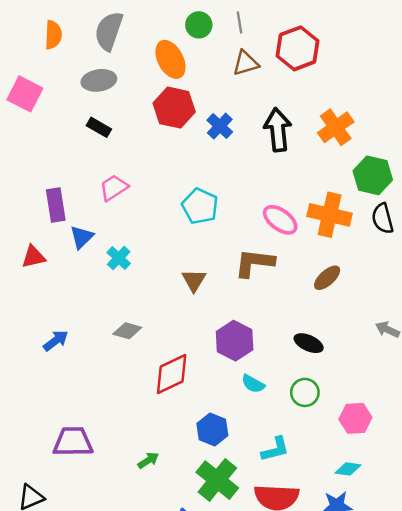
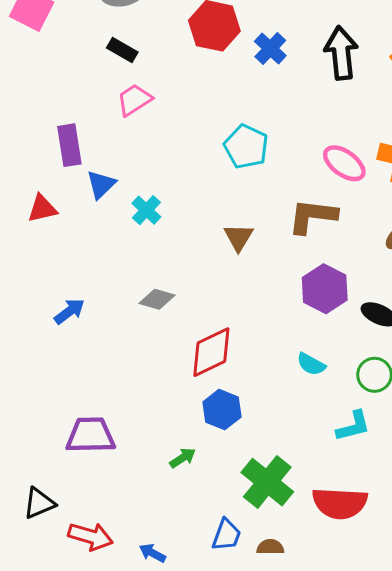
pink trapezoid: (114, 188) -> (134, 100), moved
purple hexagon: (235, 341) -> (325, 289), moved
blue hexagon: (212, 429) -> (222, 410), moved
cyan L-shape: (275, 449) -> (353, 426), moved

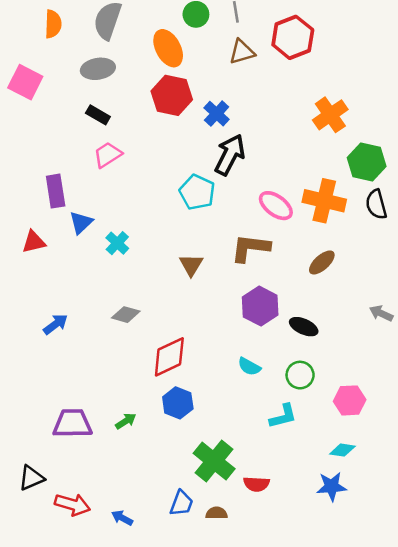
black arrow: (341, 53) -> (230, 155), moved, turned 33
green arrow: (183, 458) -> (126, 421), moved
red semicircle: (340, 503) -> (256, 484), moved, size x0.6

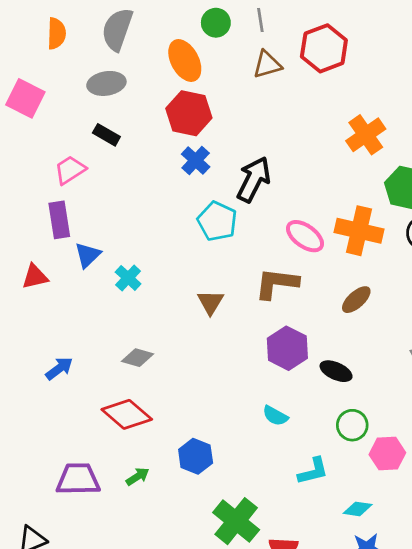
blue cross: (217, 114) -> (196, 160), moved
pink trapezoid: (108, 155) -> (70, 170), moved
red diamond: (169, 357) -> (127, 414), moved, turned 66
green circle: (300, 375) -> (352, 425), moved
cyan diamond: (342, 450) -> (358, 509), moved

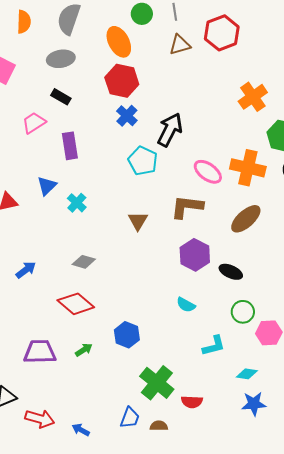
purple rectangle: (59, 220) -> (70, 146), moved
brown ellipse: (356, 300) -> (246, 219), size x1.4

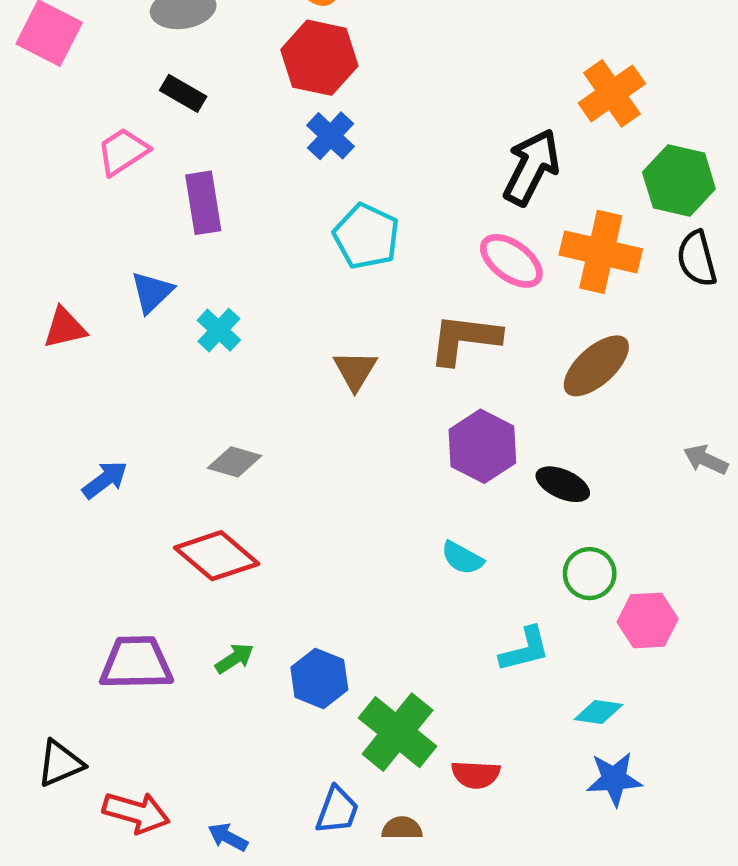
black arrow: (170, 130) -> (532, 167), moved
blue hexagon: (127, 335) -> (319, 678), moved

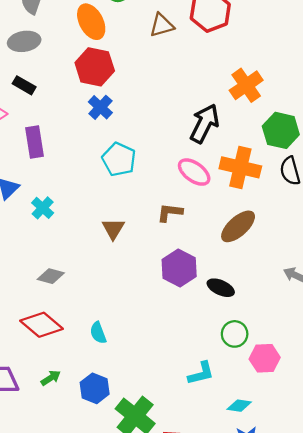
brown L-shape: (465, 339) -> (170, 213), size x0.7
cyan semicircle: (462, 558) -> (98, 333), moved, turned 40

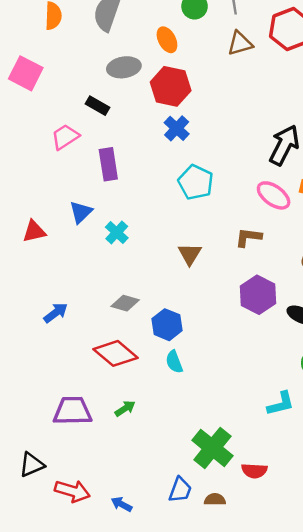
orange ellipse: (91, 22) -> (167, 40), size x0.7
gray ellipse: (24, 41) -> (124, 67), moved
blue hexagon: (95, 388) -> (167, 325), moved

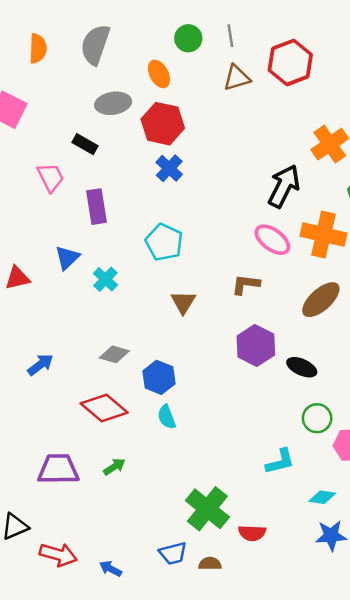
pink trapezoid: (65, 137) -> (51, 177), turned 96
cyan pentagon: (196, 182) -> (164, 242), moved
blue trapezoid: (180, 490) -> (173, 553), turned 56

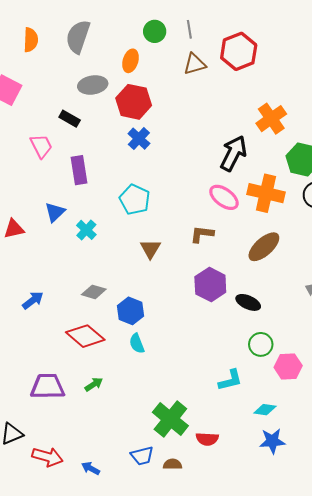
orange ellipse: (159, 74) -> (130, 61), turned 45

